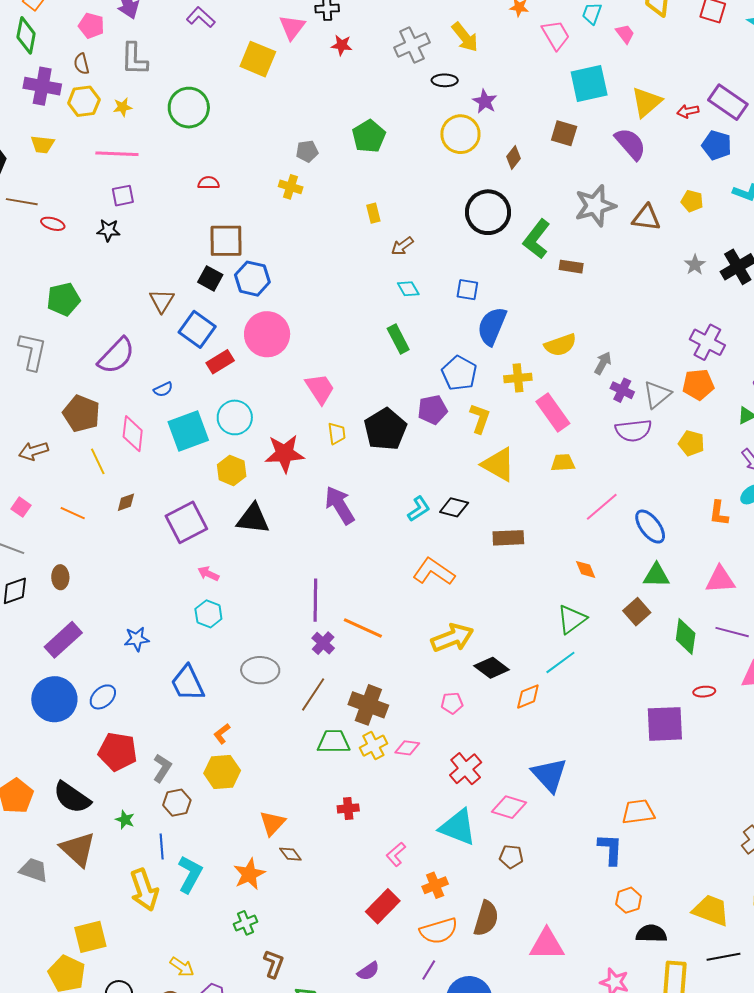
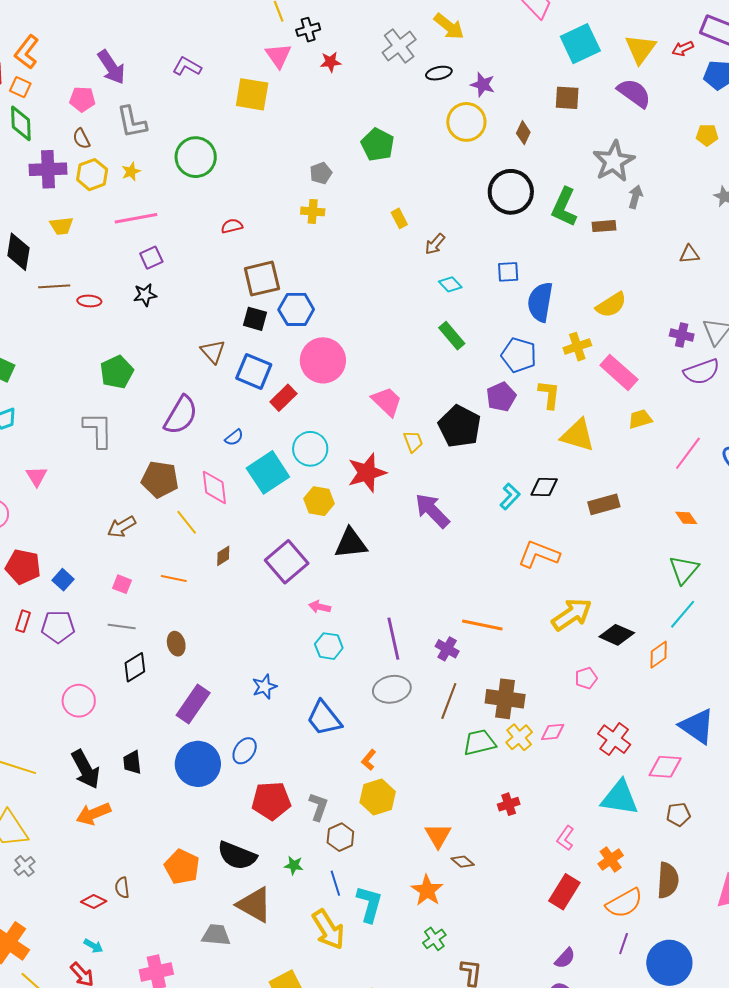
brown triangle: (646, 218) -> (689, 254), moved, size x0.7
gray arrow: (603, 363) -> (635, 197), moved
purple line: (315, 600) -> (393, 639), moved

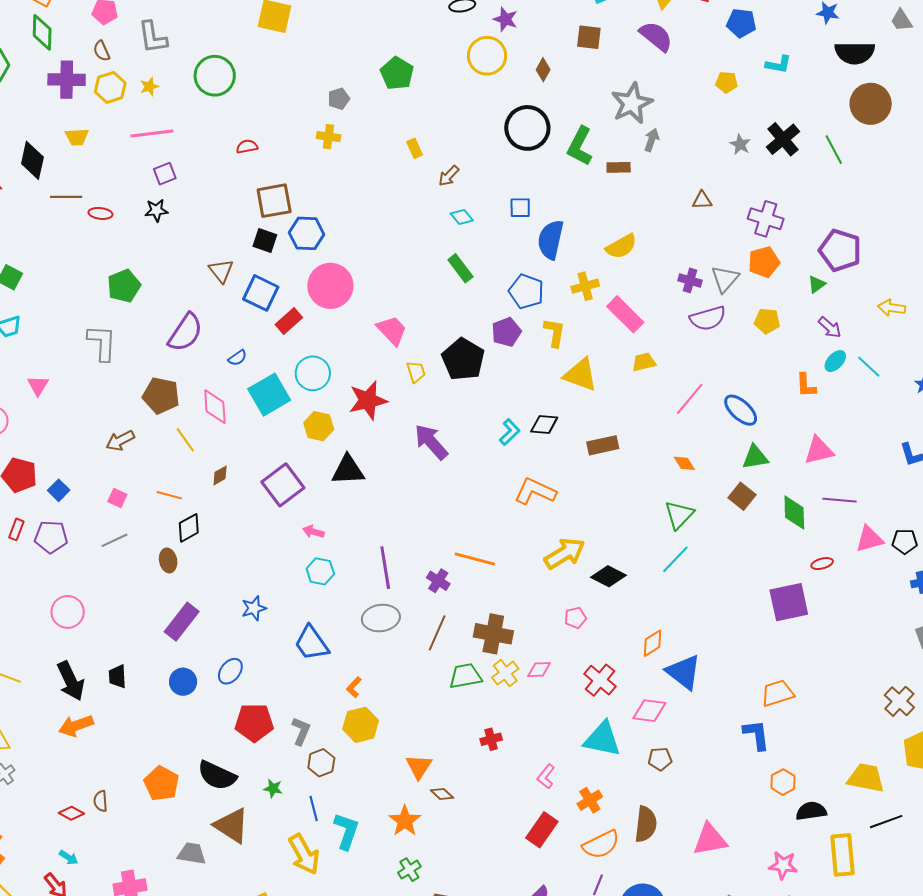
gray line: (122, 627) -> (114, 540), turned -36
orange diamond: (659, 655) -> (652, 643), moved
black diamond: (135, 667) -> (189, 528), moved
blue circle: (198, 764) -> (183, 682), size x0.6

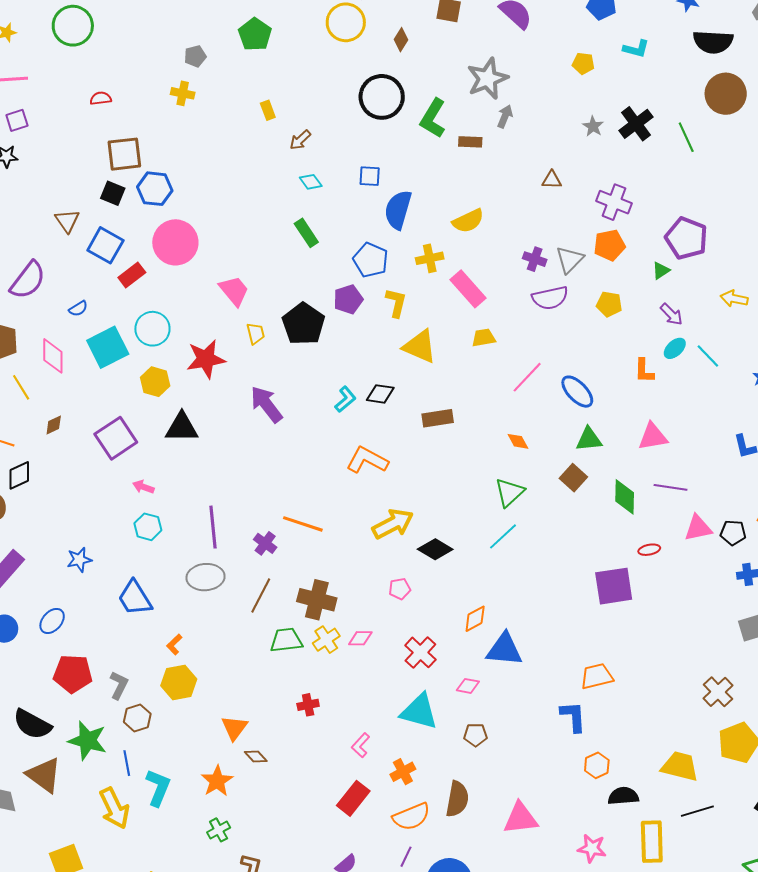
blue triangle: (684, 672) -> (504, 649), turned -36
pink diamond: (649, 711) -> (468, 686), size x0.7
green star: (273, 788) -> (88, 741), size x2.0

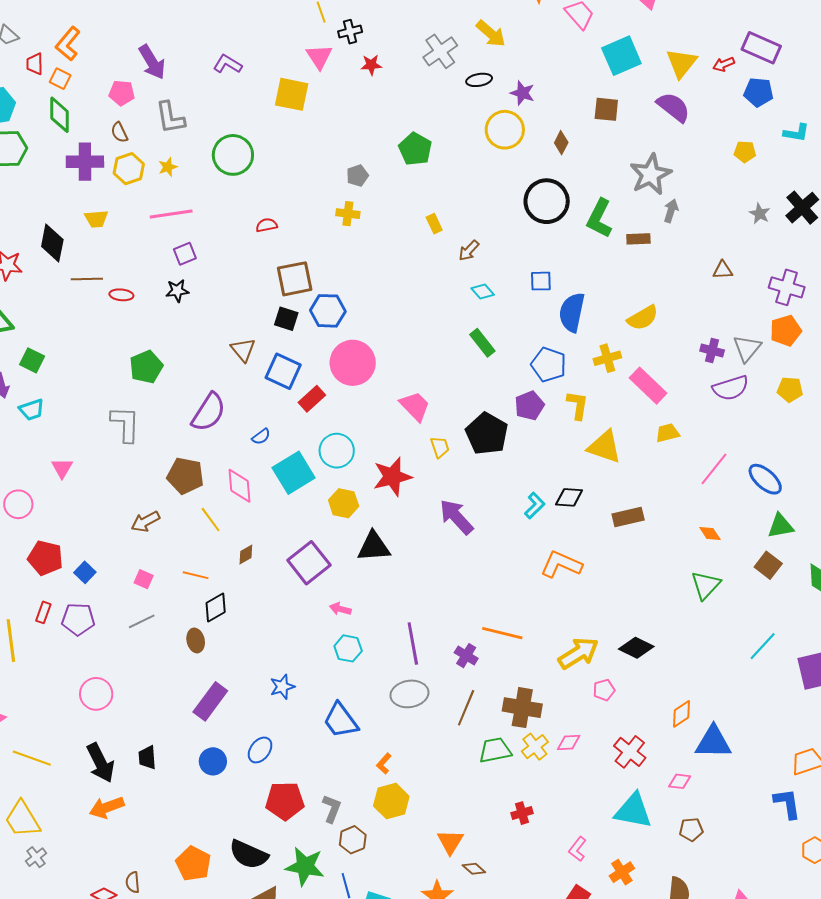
yellow arrow: (393, 524) -> (578, 653), moved
cyan line: (503, 536) -> (763, 646), moved

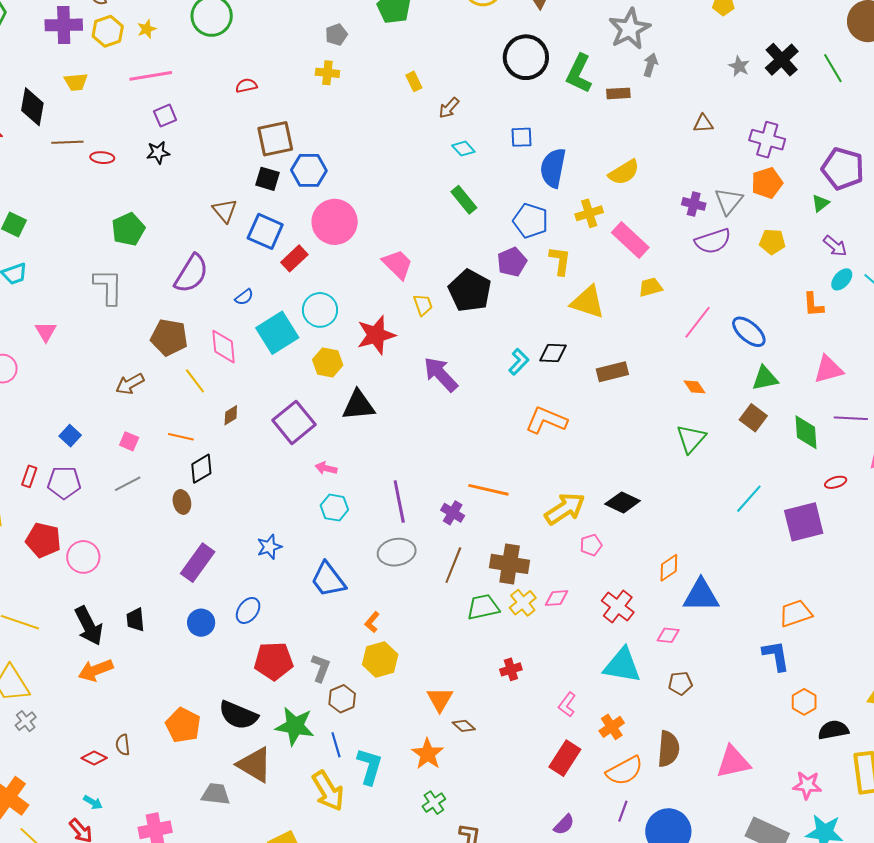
red pentagon: (45, 558) -> (43, 540), moved

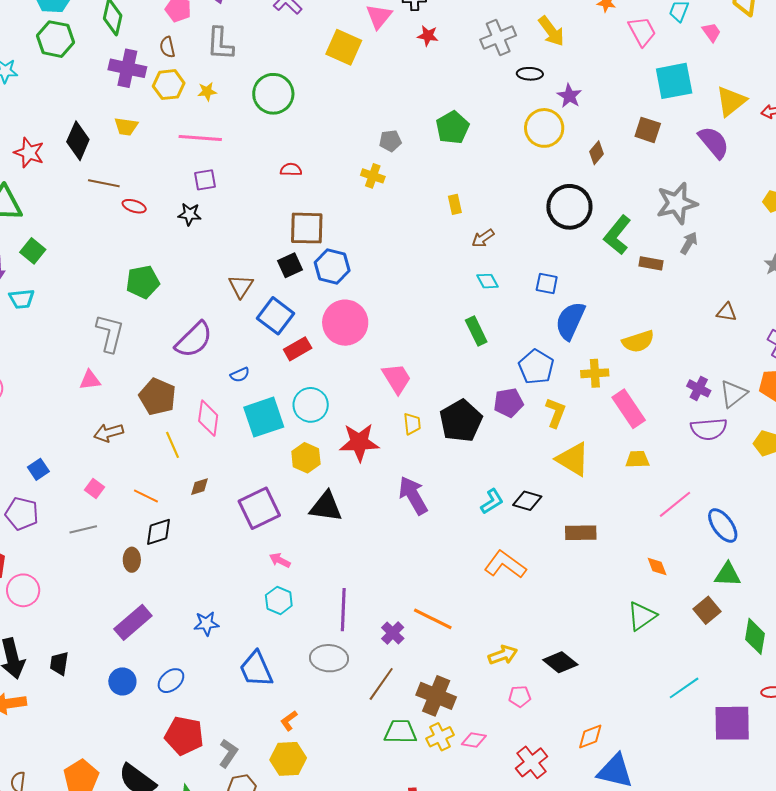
black square: (268, 179) -> (290, 265), turned 35
pink triangle: (46, 332) -> (90, 380), moved, turned 40
yellow arrow: (565, 509) -> (503, 655), size x0.7

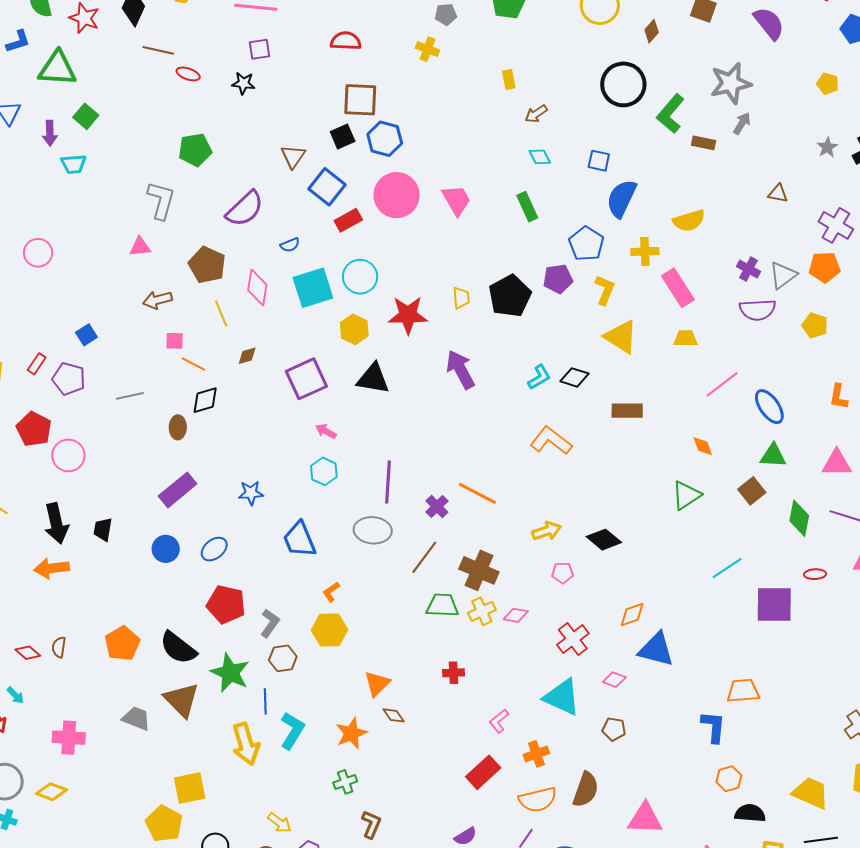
red semicircle: (291, 170) -> (346, 41), size x1.4
pink trapezoid: (397, 378) -> (456, 200), moved
pink square: (94, 488) -> (175, 341), moved, turned -36

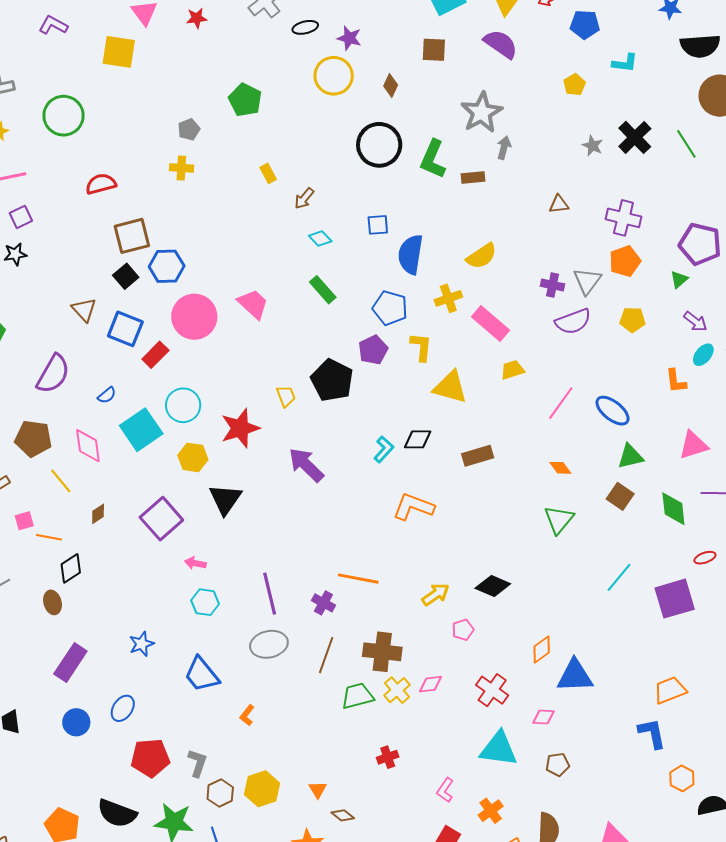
yellow pentagon: (828, 84) -> (574, 85), turned -30
black triangle: (373, 379) -> (225, 499), turned -48
yellow hexagon: (329, 630) -> (262, 789), moved
orange triangle: (377, 684) -> (318, 790), size x0.7

